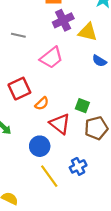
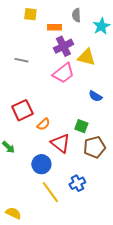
pink trapezoid: (51, 58) -> (63, 73), moved
blue semicircle: (99, 61) -> (95, 96), moved

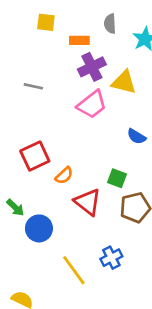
blue circle: (41, 164) -> (39, 228), moved

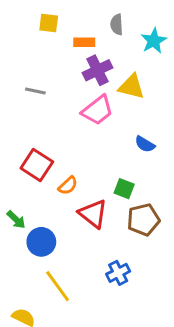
red square: (35, 156) -> (37, 165), turned -32
yellow line: (74, 270) -> (58, 286), moved

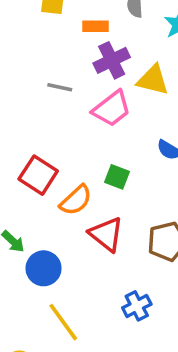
gray line: (35, 91) -> (60, 87), moved
orange semicircle: (68, 186) -> (76, 200), size x1.4
green square: (124, 189) -> (117, 177), moved

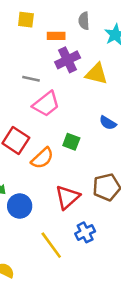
pink trapezoid: (112, 109) -> (46, 104), moved
red triangle: (106, 234) -> (68, 197), moved, turned 40
yellow line: (63, 322) -> (51, 245), moved

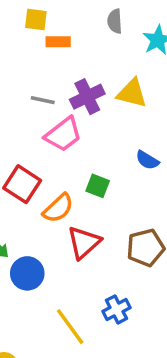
orange rectangle: (56, 36) -> (58, 42), moved
purple cross: (68, 60) -> (87, 97), moved
red triangle: (68, 197) -> (84, 243), moved

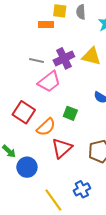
yellow square: (36, 19) -> (60, 11), moved

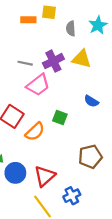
gray semicircle: (81, 12) -> (71, 28), moved
orange rectangle: (46, 25) -> (28, 20), moved
red triangle: (62, 148) -> (45, 176), moved

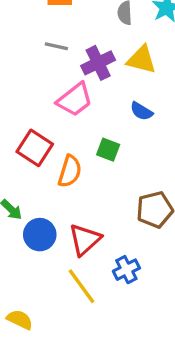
gray line: (25, 63) -> (56, 46), moved
blue semicircle: (91, 101) -> (141, 111), moved
orange semicircle: (35, 132) -> (70, 171), turned -30

